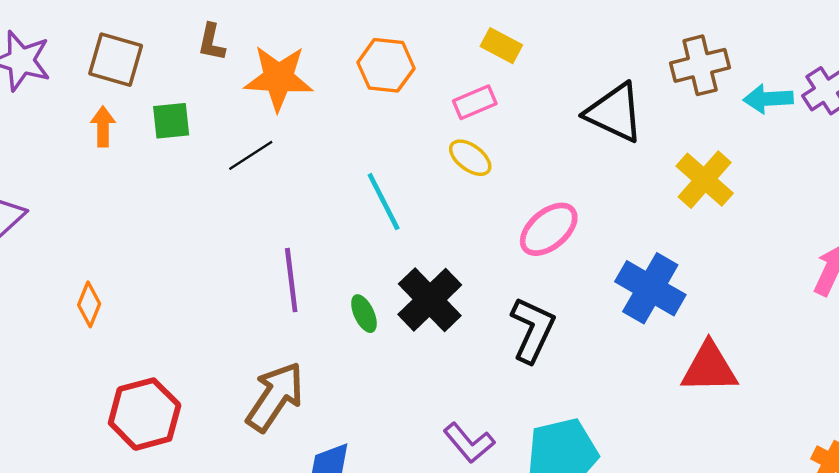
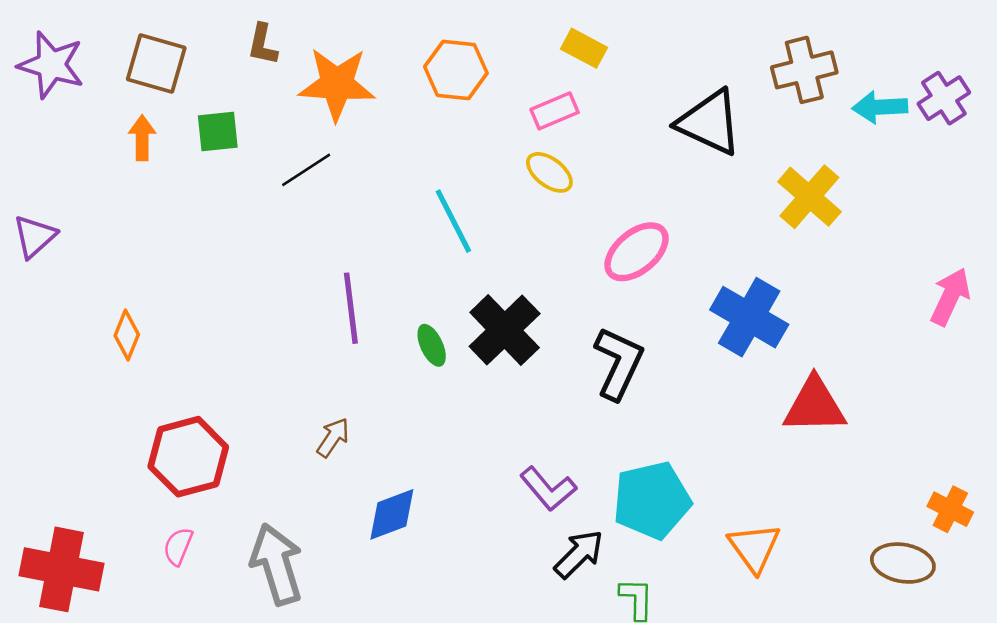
brown arrow: (275, 397) -> (333, 438), size x0.5

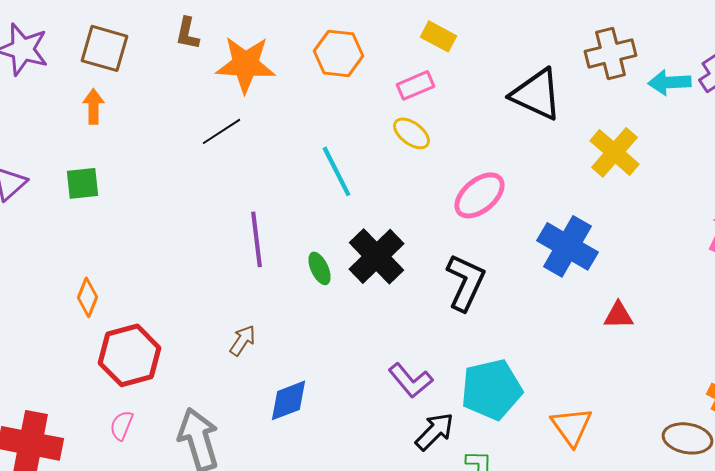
green square: (218, 131) -> (82, 183), moved
orange diamond: (127, 335) -> (88, 297), moved
red triangle: (815, 405) -> (618, 315), size x0.6

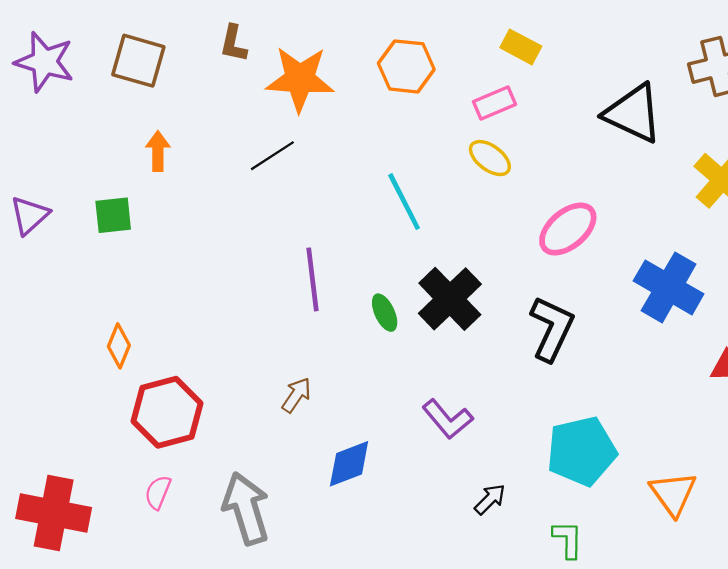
orange arrow: (94, 106) -> (158, 151), moved
purple L-shape: (410, 380) -> (448, 419), moved
black arrow: (434, 431) -> (490, 499), moved, size x0.7

